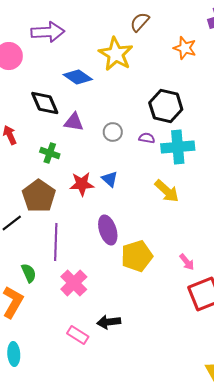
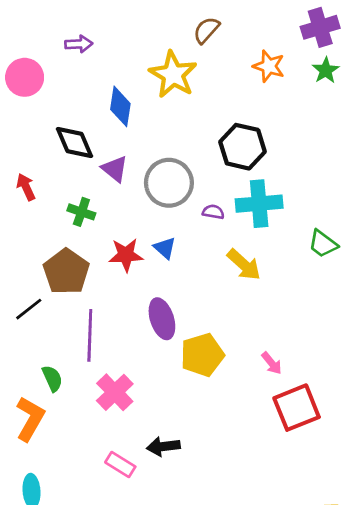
purple arrow: (48, 32) -> (79, 44), size x0.6
blue diamond: (78, 77) -> (120, 106), turned 64
purple triangle: (74, 122) -> (115, 169), turned 30
gray circle: (113, 132) -> (169, 183), size x1.8
purple semicircle: (147, 138) -> (213, 212), moved

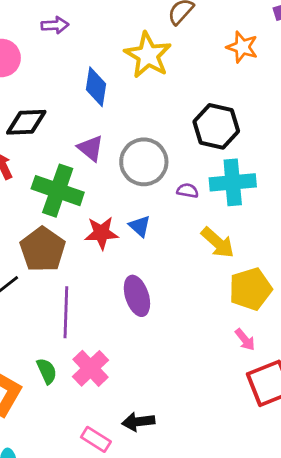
black diamond: (75, 143) -> (26, 122), moved, turned -69
green cross: (81, 212) -> (58, 191), size x1.8
yellow pentagon: (202, 355) -> (250, 289), moved
green semicircle: (52, 378) -> (47, 371), moved

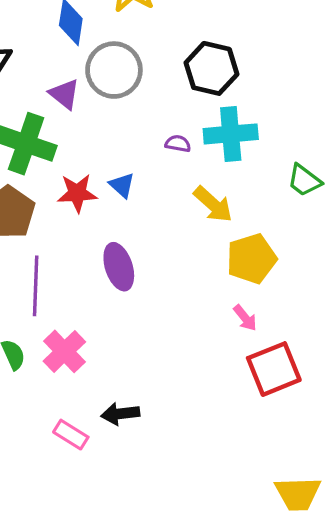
gray circle: (144, 162) -> (114, 70), moved

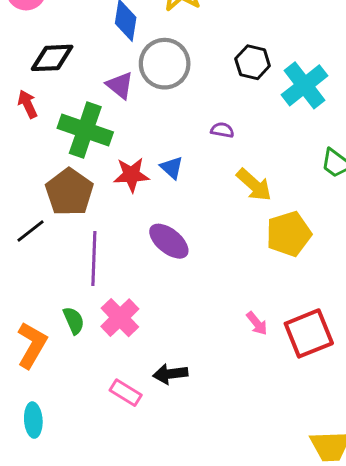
black hexagon: (212, 68) -> (253, 62), size x0.7
cyan cross: (231, 134) -> (305, 85), moved, turned -33
purple ellipse: (119, 267) -> (169, 241), turned -33
pink arrow: (245, 318) -> (257, 323), moved

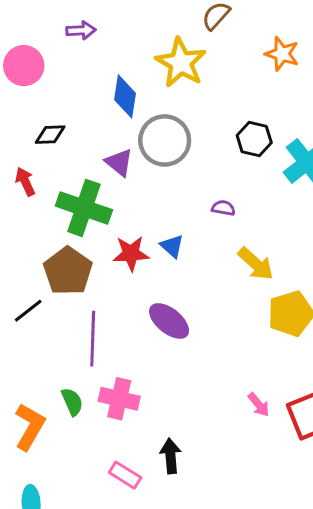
black diamond: (52, 58) -> (50, 135), size x0.7
pink cross: (120, 318) -> (119, 399), turned -33
black arrow: (170, 374) -> (171, 456), turned 92

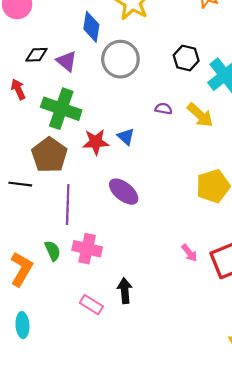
purple triangle: (119, 162) -> (67, 61), moved
yellow arrow: (256, 264) -> (200, 115), moved
black line: (28, 311) -> (20, 184), turned 45

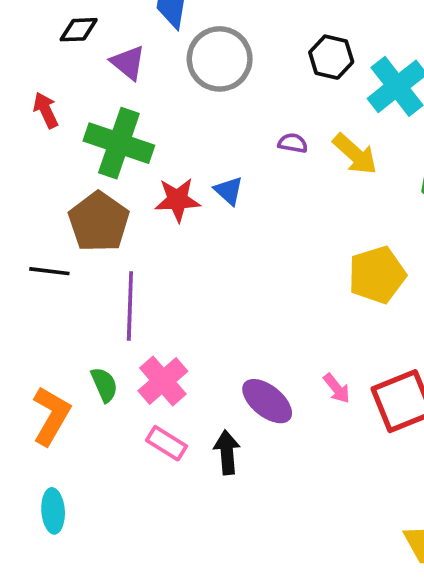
black diamond: (36, 55) -> (79, 30), moved
purple ellipse: (124, 192) -> (267, 401), moved
pink cross: (87, 249) -> (163, 381), turned 36
pink rectangle: (91, 305) -> (167, 443), moved

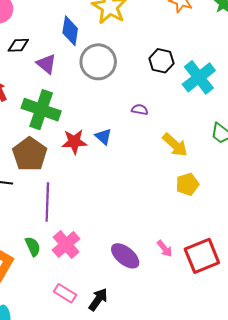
yellow arrow: (355, 154) -> (175, 145), moved
yellow pentagon: (377, 275) -> (187, 184), size x0.7
pink rectangle: (167, 443) -> (65, 293), moved
black arrow: (227, 452) -> (98, 299), moved, turned 40

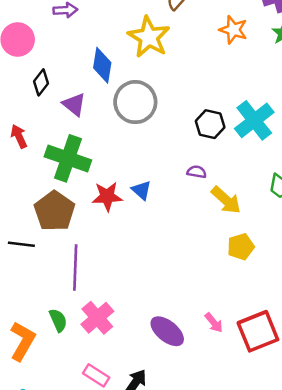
black diamond: (18, 45) -> (41, 82), turned -50
black hexagon: (161, 61) -> (210, 124), moved
purple semicircle: (140, 110) -> (197, 172), moved

